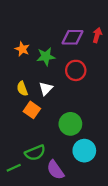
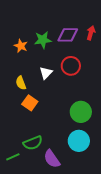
green star: (46, 56) -> (43, 40), moved
white triangle: (46, 89) -> (46, 73), moved
green circle: (70, 124) -> (81, 112), moved

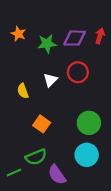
orange star: (21, 46) -> (18, 34), moved
orange square: (30, 103) -> (42, 124), moved

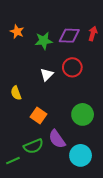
yellow semicircle: (23, 91) -> (16, 93), moved
cyan circle: (87, 155) -> (81, 155), moved
purple semicircle: (57, 175) -> (57, 139), moved

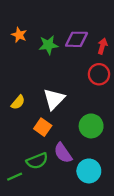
red arrow: (93, 34) -> (102, 46), moved
red circle: (72, 67) -> (99, 74), moved
white triangle: (47, 75) -> (54, 99), moved, size x1.5
yellow semicircle: (16, 93) -> (18, 102), turned -120

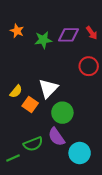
red arrow: (102, 46) -> (92, 33), moved, turned 128
green circle: (91, 126) -> (62, 113), moved
orange square: (43, 127) -> (30, 105), moved

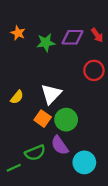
orange square: (30, 105) -> (43, 119), moved

